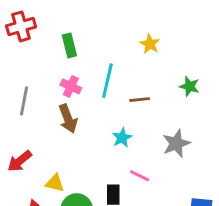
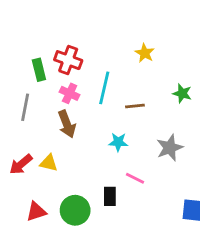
red cross: (21, 26) -> (68, 60), moved, turned 36
green rectangle: (69, 45) -> (39, 70), moved
cyan star: (122, 138) -> (118, 142), turned 30
yellow triangle: (55, 183) -> (49, 163), moved

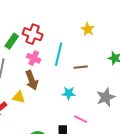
green rectangle: (39, 70) -> (12, 41), turned 49
yellow triangle: (49, 163) -> (19, 97), moved

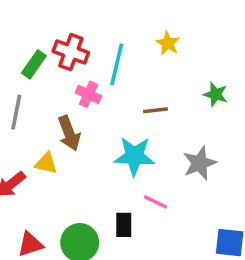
cyan line: (59, 54) -> (117, 64), moved
pink cross: (34, 58) -> (88, 94), moved
cyan star: (69, 93) -> (134, 156), size x1.6

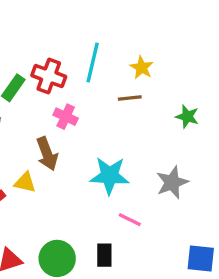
cyan line: (117, 64) -> (93, 63), moved
brown line: (156, 110) -> (130, 98), moved
black rectangle: (124, 225) -> (104, 255), moved

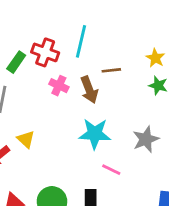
yellow star: (142, 68) -> (155, 58), moved
brown arrow: (47, 154) -> (89, 90), moved
yellow triangle: (25, 182) -> (26, 139), turned 30

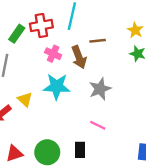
red cross: (45, 52) -> (41, 25), turned -30
cyan star: (95, 134) -> (57, 87), moved
gray star: (146, 139) -> (100, 89), moved

